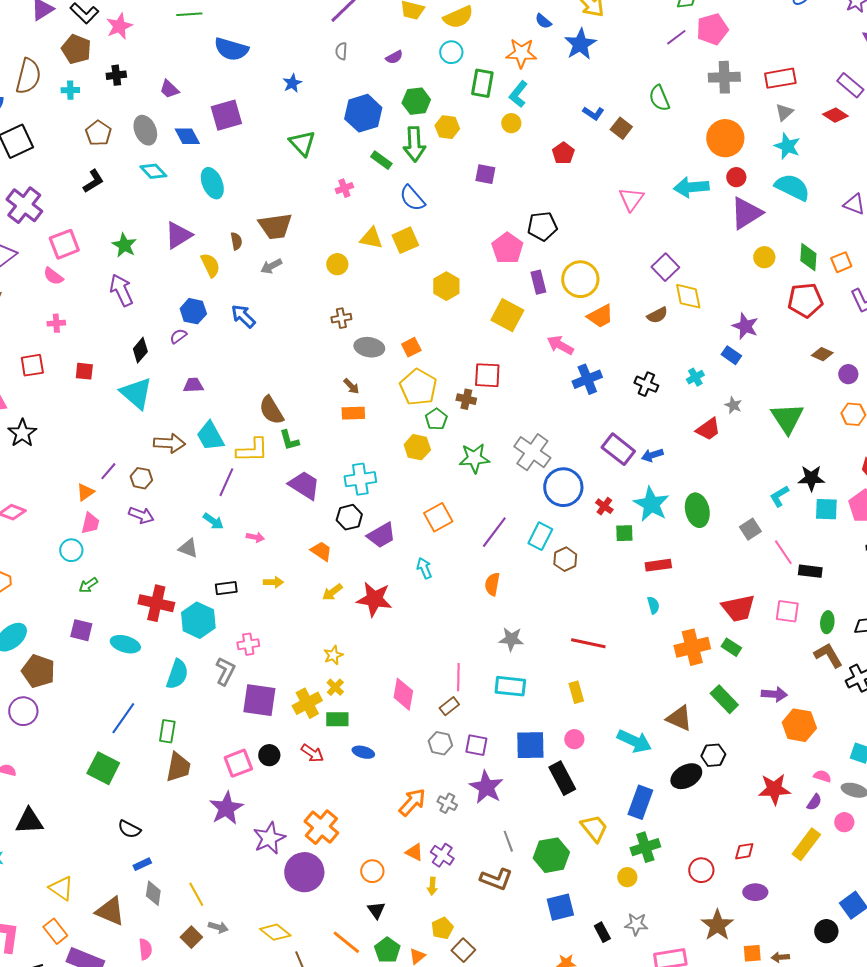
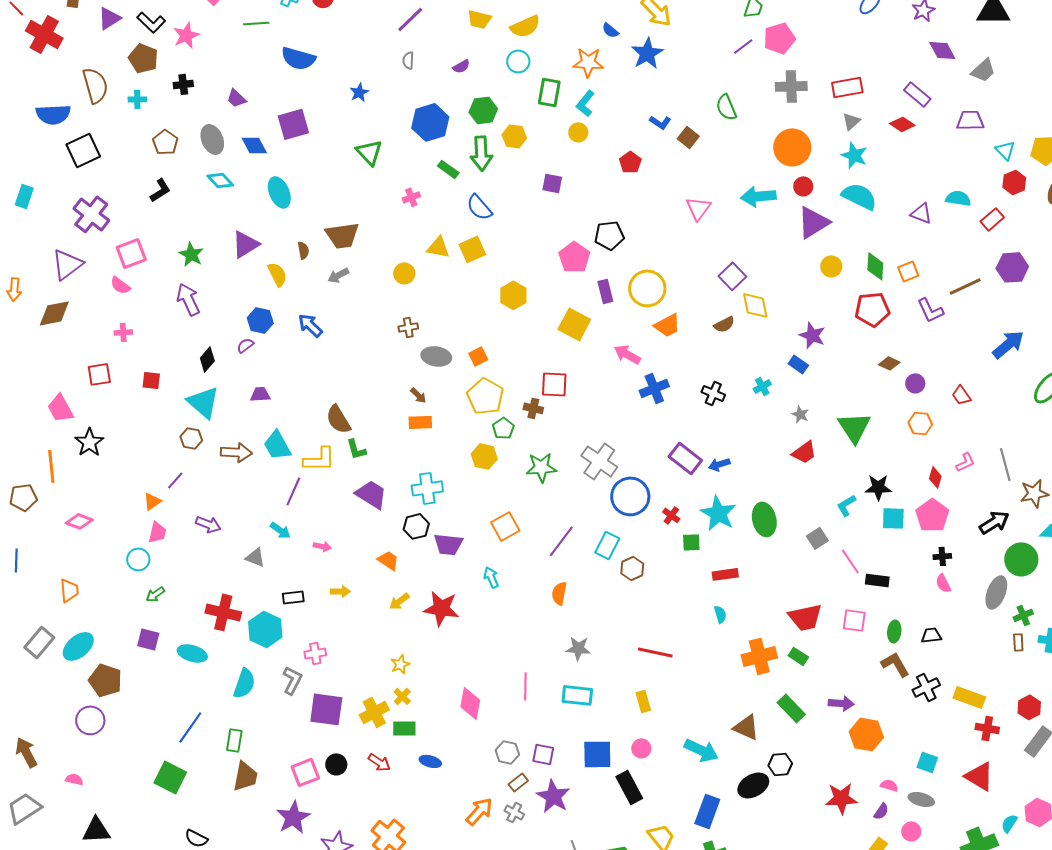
brown semicircle: (28, 76) -> (95, 85), turned -30
red trapezoid: (708, 429) -> (804, 452), moved
brown hexagon: (141, 478) -> (191, 438), moved
purple trapezoid: (381, 535) -> (448, 544), turned 36
brown rectangle: (449, 706) -> (518, 782), moved

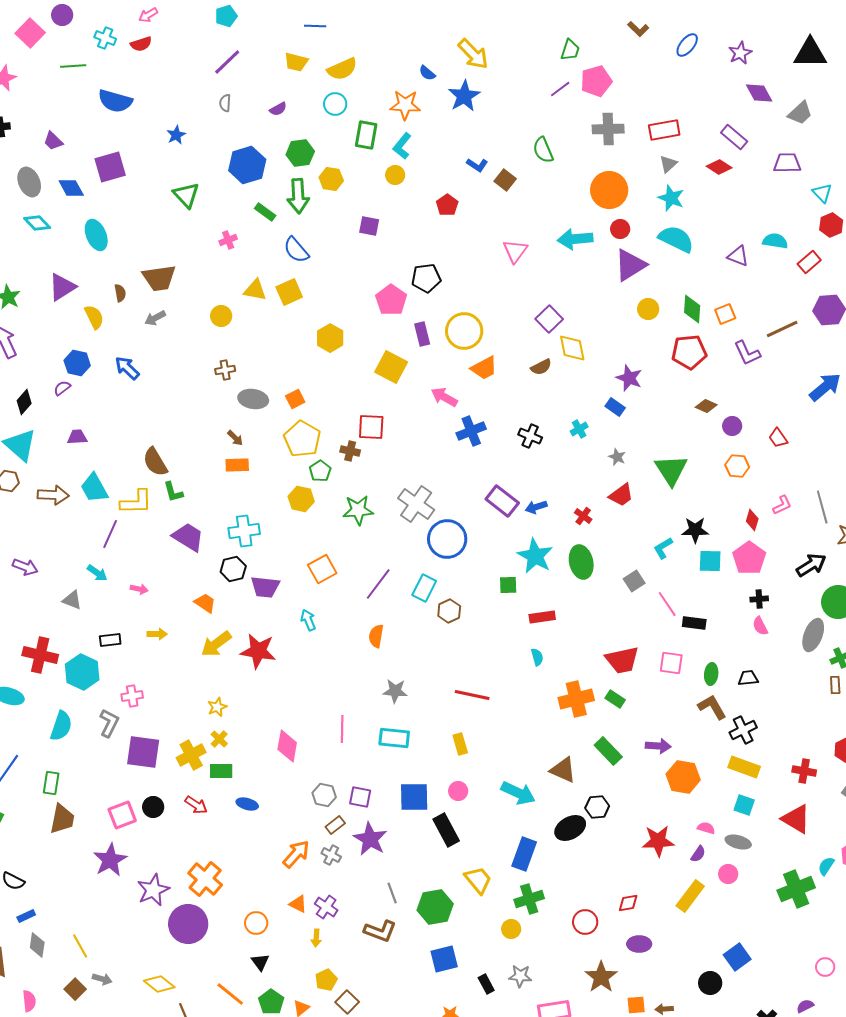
red cross: (671, 515) -> (583, 516), moved
yellow arrow: (399, 601) -> (216, 644), size x1.5
yellow rectangle: (969, 697) -> (744, 767), moved

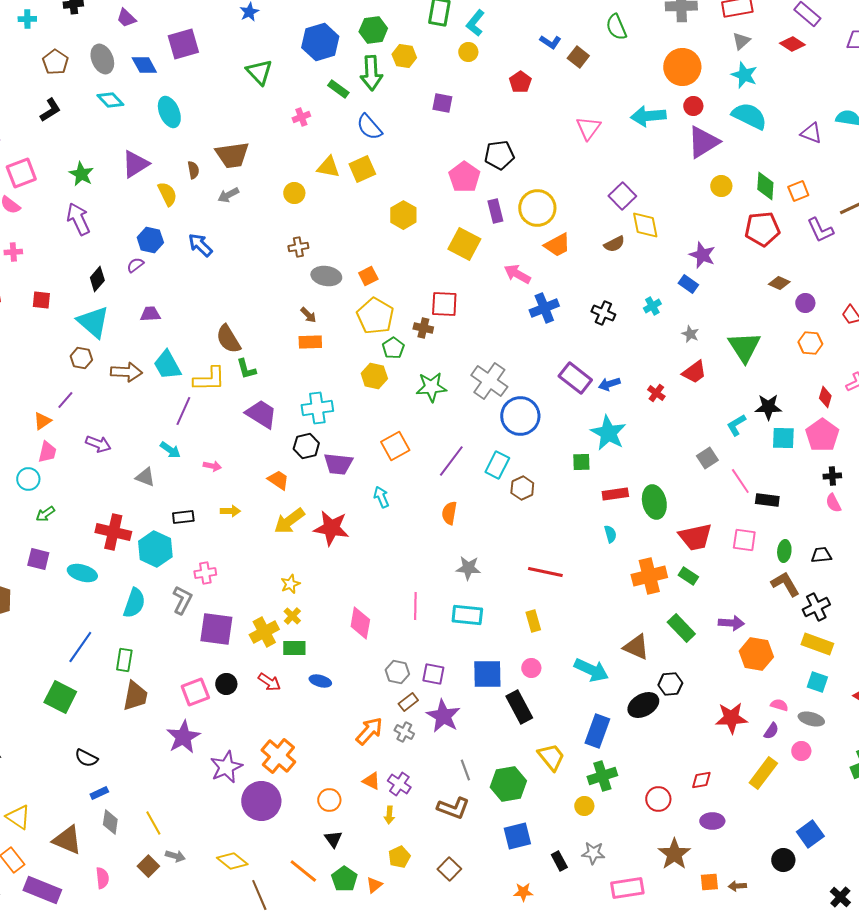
green ellipse: (581, 562) -> (654, 502), moved
brown square: (347, 1002) -> (449, 869), moved

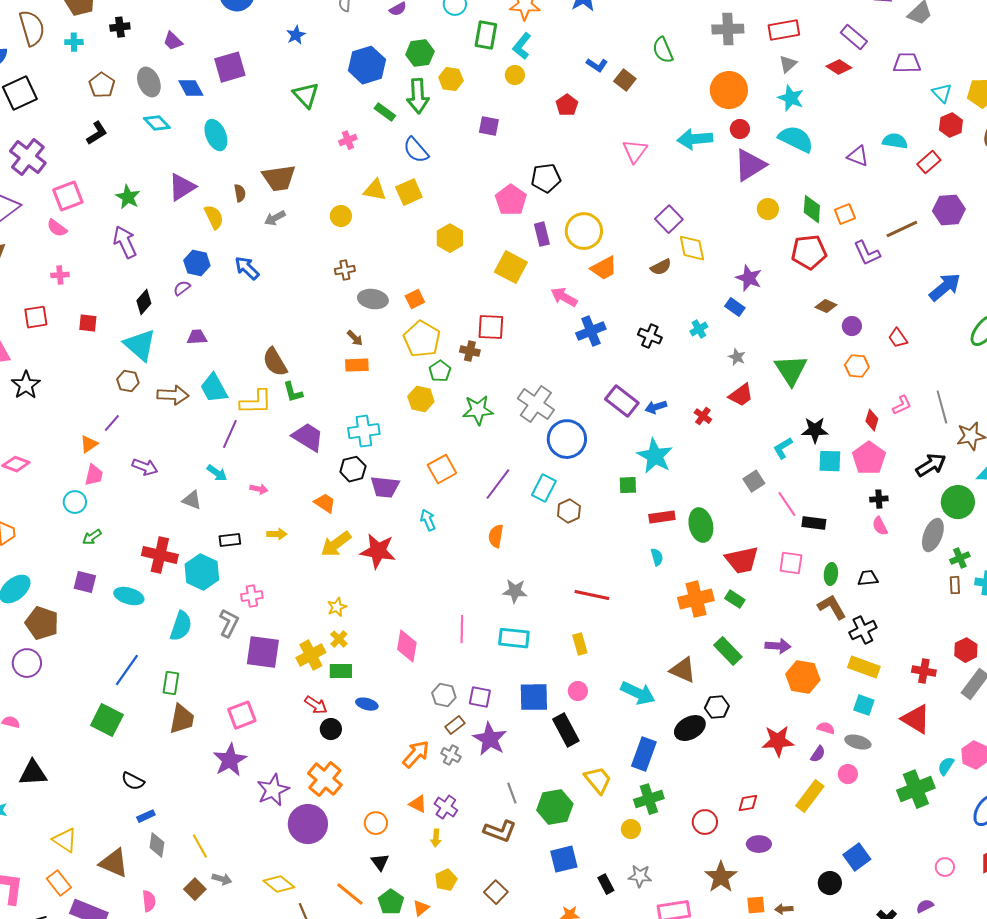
black circle: (226, 684) -> (331, 729), moved

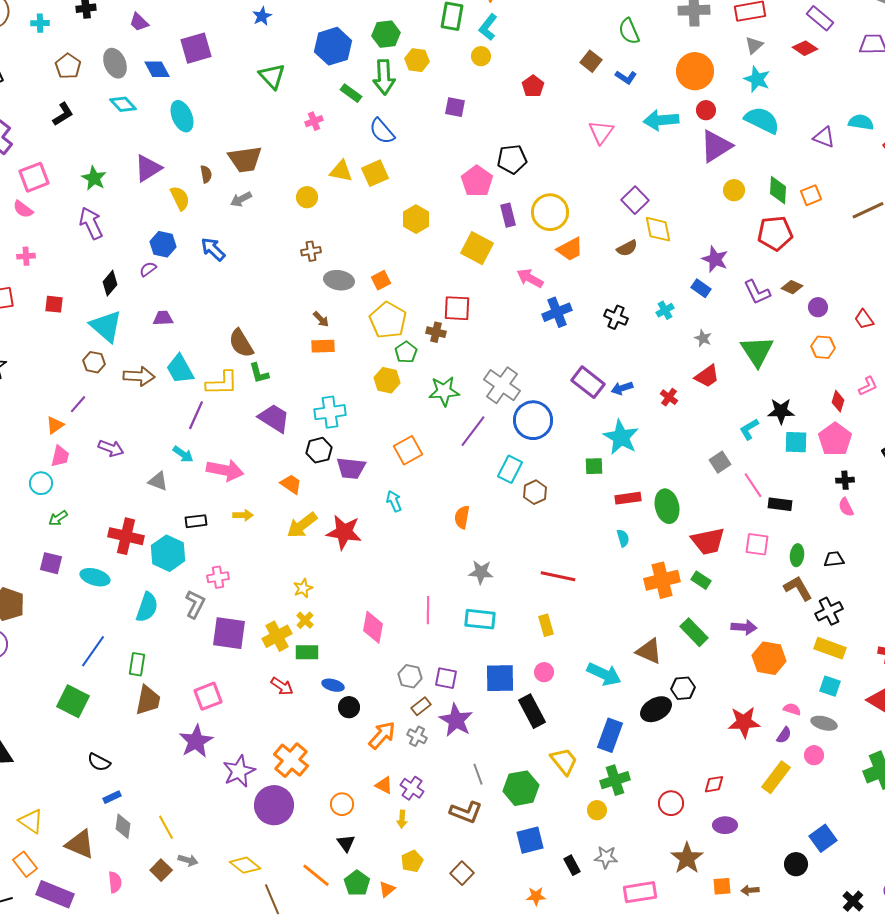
blue L-shape: (597, 65) -> (626, 77), moved
purple L-shape: (867, 253) -> (757, 292), moved
purple line: (498, 484) -> (473, 431), moved
pink arrow: (259, 489) -> (225, 470), size x2.0
black circle: (331, 729) -> (349, 707), moved

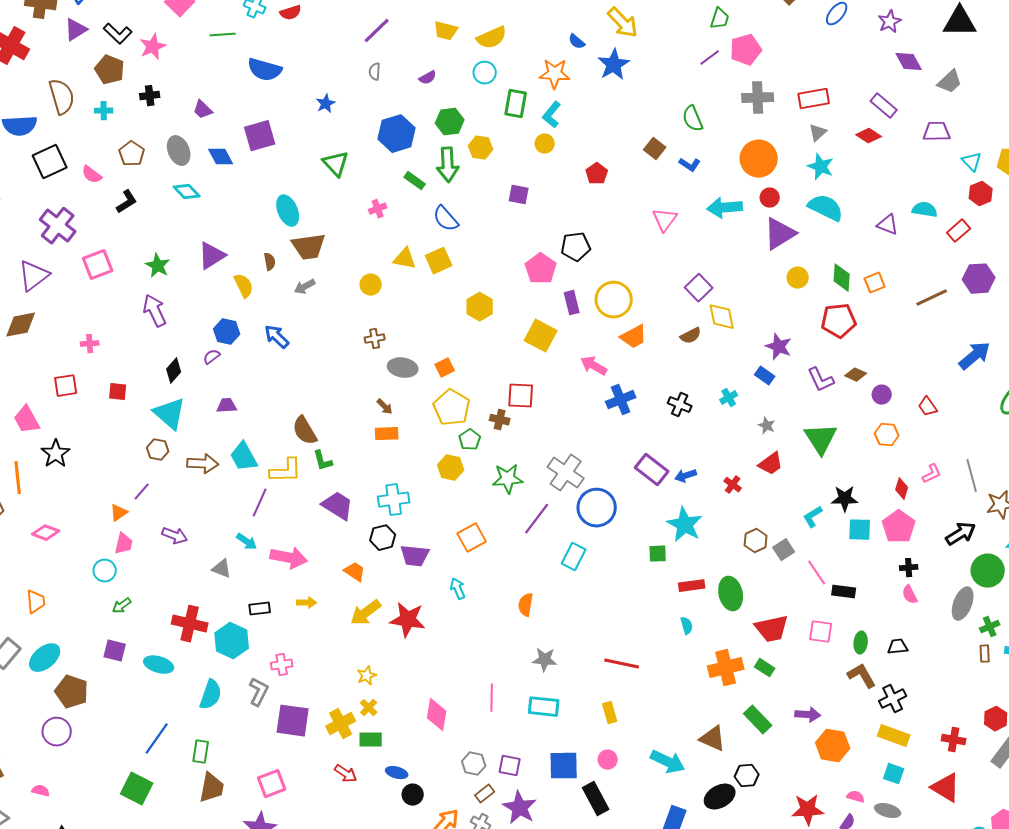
cyan ellipse: (182, 116) -> (288, 211), moved
pink semicircle: (23, 209) -> (92, 175), moved
brown hexagon: (535, 492) -> (756, 541), moved

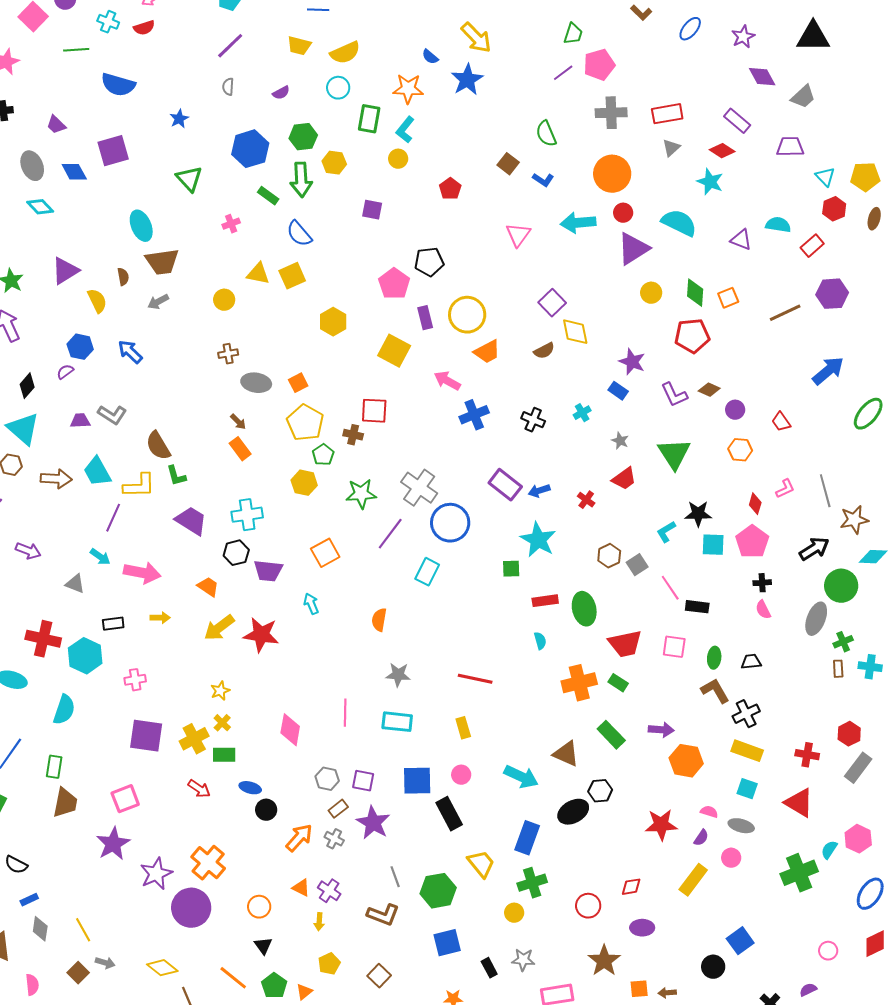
cyan star: (821, 167) -> (710, 182), moved
orange rectangle: (387, 434) -> (240, 449), turned 55
gray L-shape: (259, 692) -> (112, 415), moved, turned 96

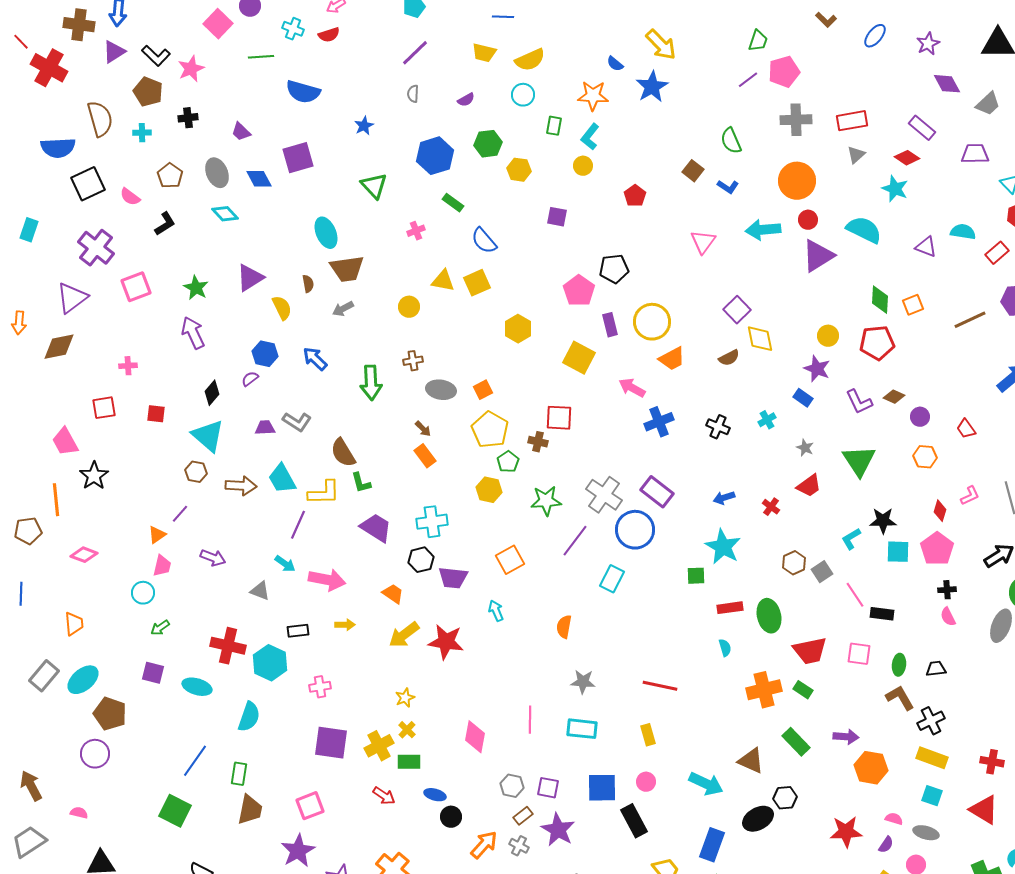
green rectangle: (369, 119) -> (554, 126), size x0.7
green arrow: (301, 180) -> (371, 383), moved
yellow circle: (651, 293) -> (828, 336), moved
purple rectangle: (505, 485) -> (657, 492), moved

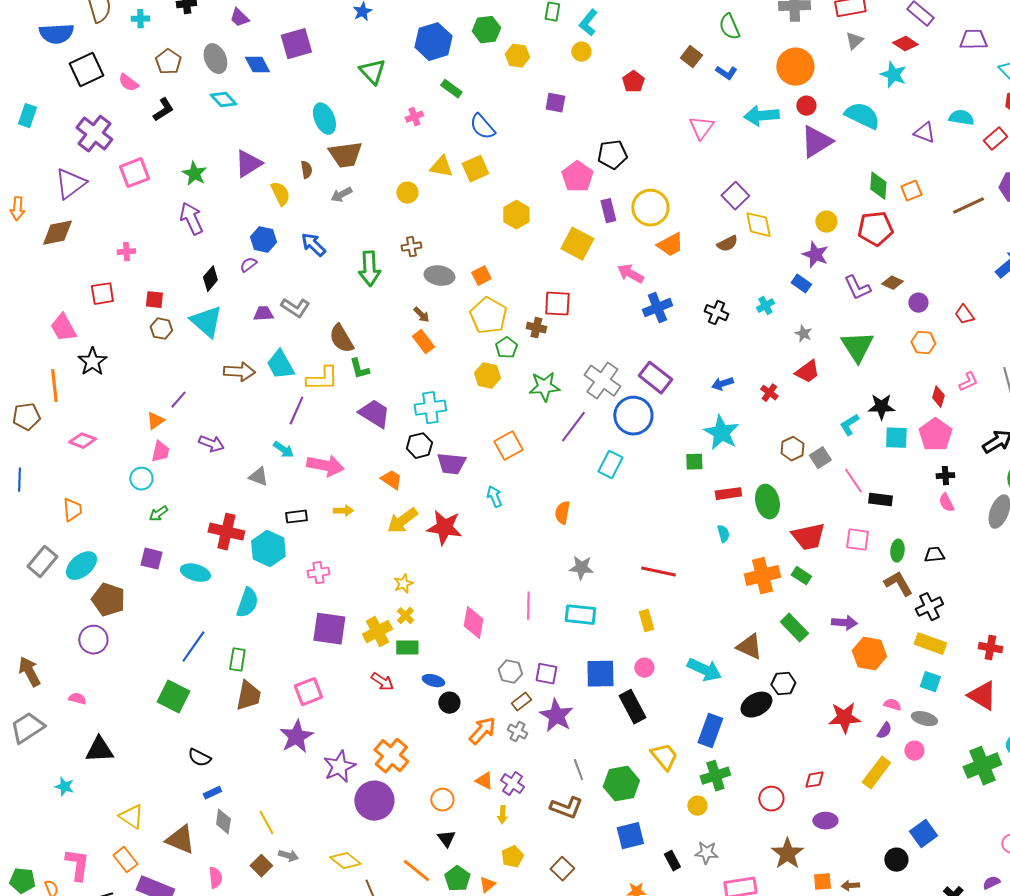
brown hexagon: (196, 472) -> (161, 329), moved

